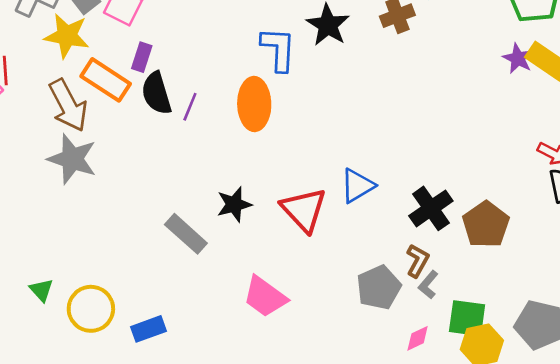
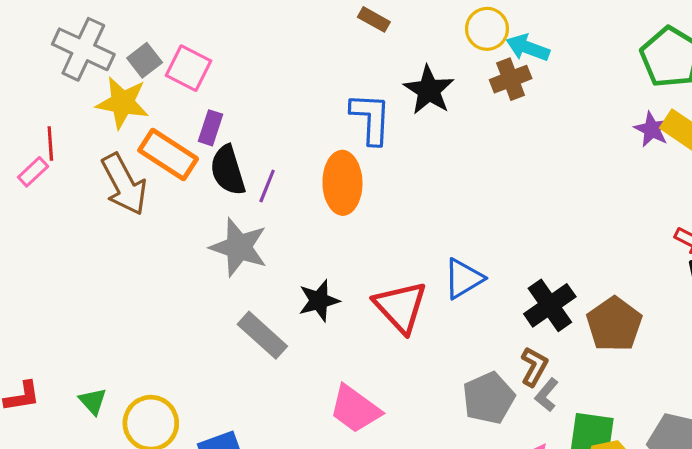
gray star: (72, 159) -> (239, 247), moved

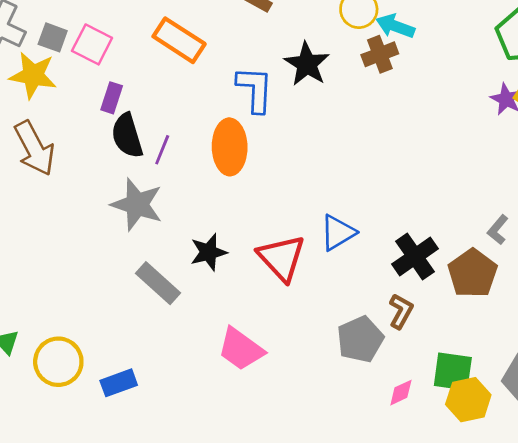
gray square: (145, 60) -> (53, 37), turned -32
orange rectangle: (168, 155) -> (179, 40), moved
gray L-shape: (547, 395) -> (498, 230), moved

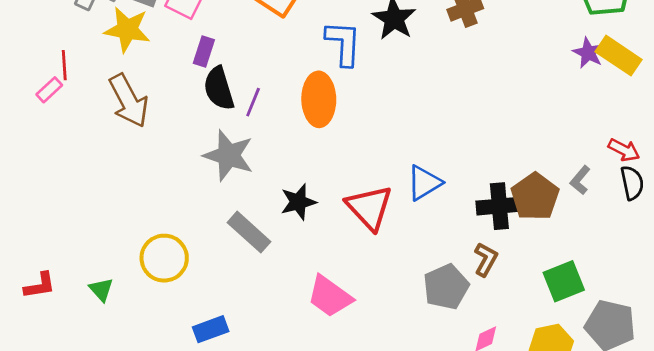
black cross: (415, 256) -> (499, 206), turned 30
brown pentagon: (473, 273) -> (535, 197), moved
yellow circle: (58, 362) -> (164, 258), moved
green square: (453, 372) -> (564, 281), moved, turned -30

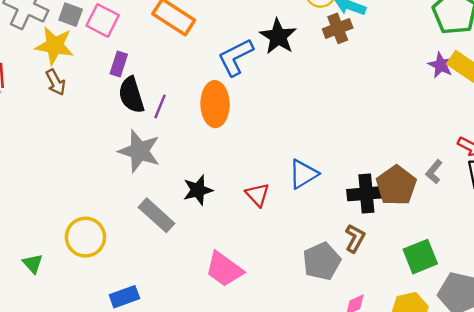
blue L-shape: (343, 43) -> (236, 57), turned -120
brown arrow: (129, 101) -> (56, 82), moved, size x0.6
red triangle: (369, 207) -> (257, 195), size x0.6

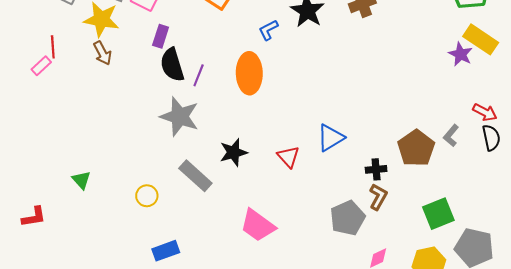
blue L-shape: (236, 57) -> (268, 30), size x0.6
purple star: (441, 65) -> (461, 54), moved
black cross: (366, 194) -> (376, 169), moved, size x0.6
yellow circle: (85, 237) -> (147, 196), moved, size x0.6
green triangle: (33, 263) -> (81, 180), moved

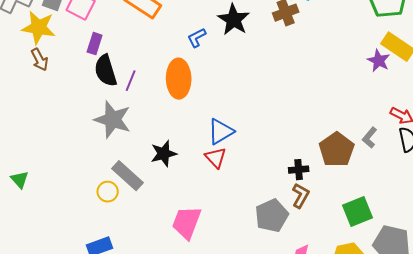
blue triangle: (331, 138) -> (221, 132), moved
yellow circle: (147, 196) -> (108, 192), moved
pink trapezoid: (258, 225) -> (187, 223), turned 75

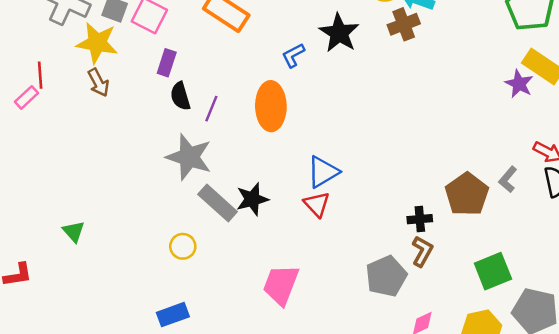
black semicircle: (106, 71) -> (180, 96), size x0.7
gray rectangle: (128, 176) -> (218, 203), moved

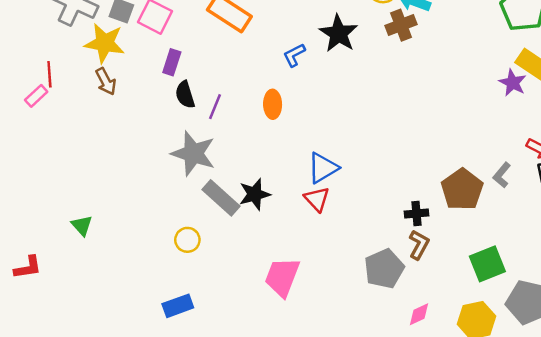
orange ellipse: (271, 106) -> (273, 104), size x0.6

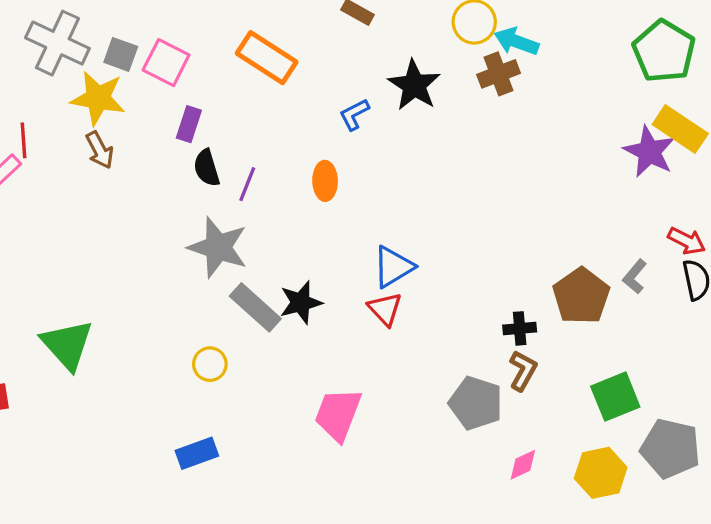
purple star: (513, 83) -> (649, 152), size x1.4
green triangle: (82, 225) -> (67, 345), size x1.8
gray pentagon: (384, 269) -> (476, 403), turned -30

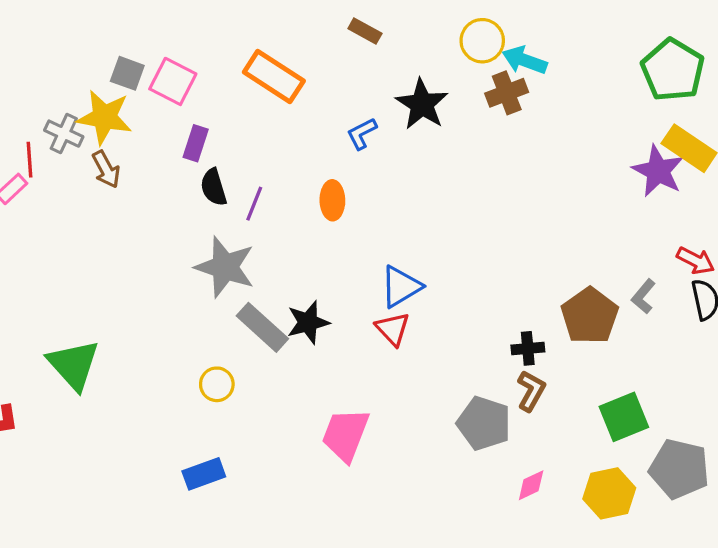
gray cross: (57, 43) -> (64, 134), moved, size x0.6

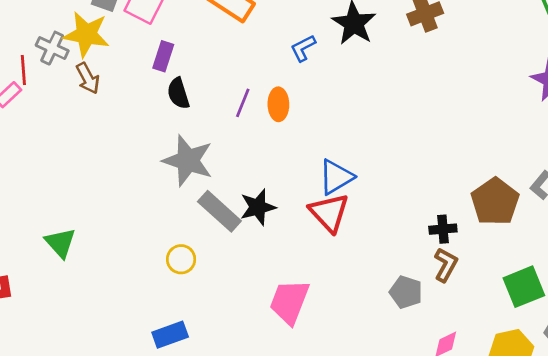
purple line: (254, 204) -> (243, 103), moved
red triangle: (393, 329) -> (329, 213), size x1.4
green triangle: (74, 365) -> (60, 243), size x0.7
gray pentagon: (484, 423) -> (406, 292), size x0.7

